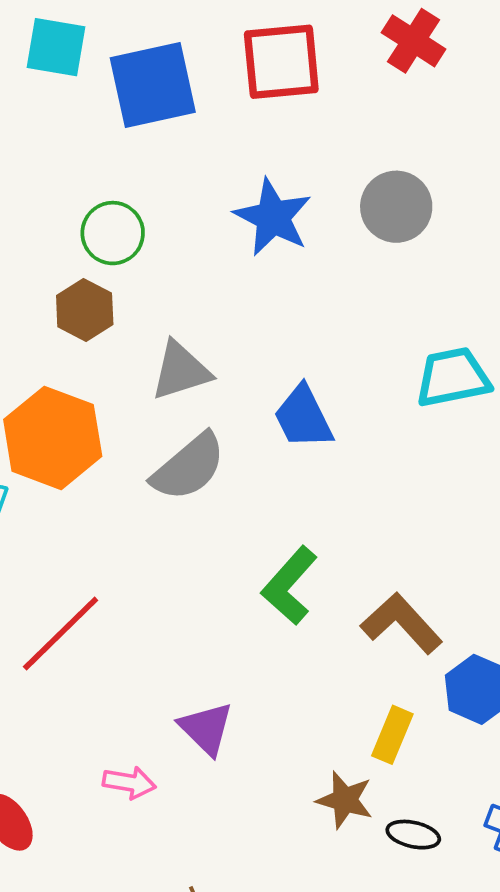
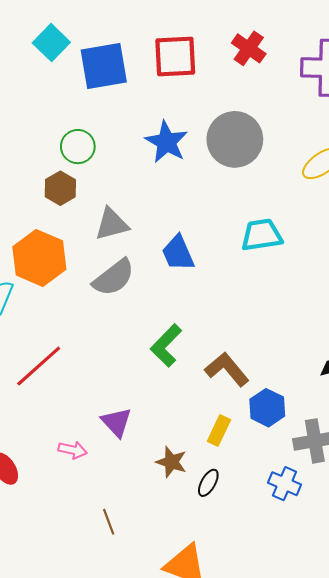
cyan square: (56, 47) -> (51, 43), turned 32
gray circle: (396, 207) -> (235, 139), size x1.4
brown star: (345, 800) -> (171, 462), moved
black ellipse: (413, 835) -> (208, 483), moved, turned -76

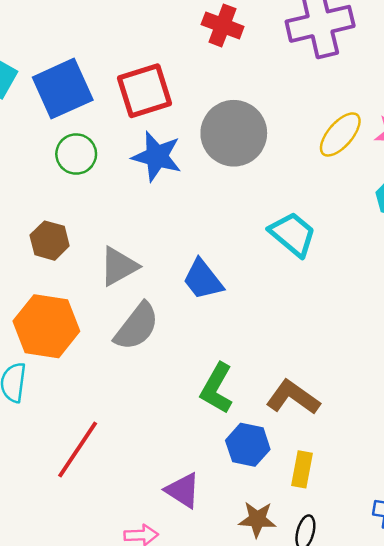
red square: (175, 56) -> (145, 91), moved
green circle: (78, 147) -> (76, 154), moved
cyan trapezoid: (262, 235) -> (293, 234), turned 63
blue hexagon: (267, 408) -> (248, 445), moved

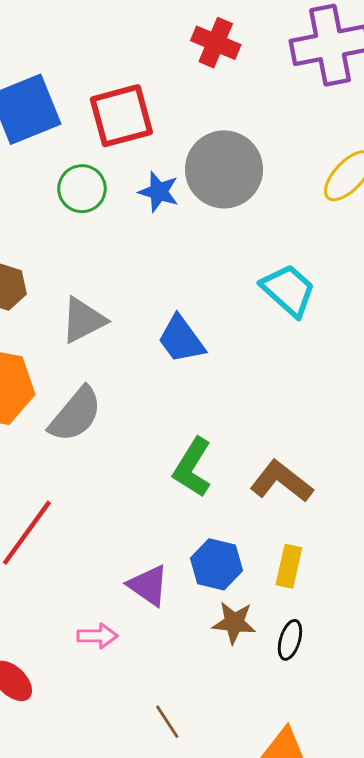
green circle: (76, 154) -> (82, 189), moved
blue star: (157, 156) -> (159, 192), moved, size x0.7
gray semicircle: (137, 326) -> (75, 414), moved
blue hexagon: (248, 445) -> (217, 564), moved

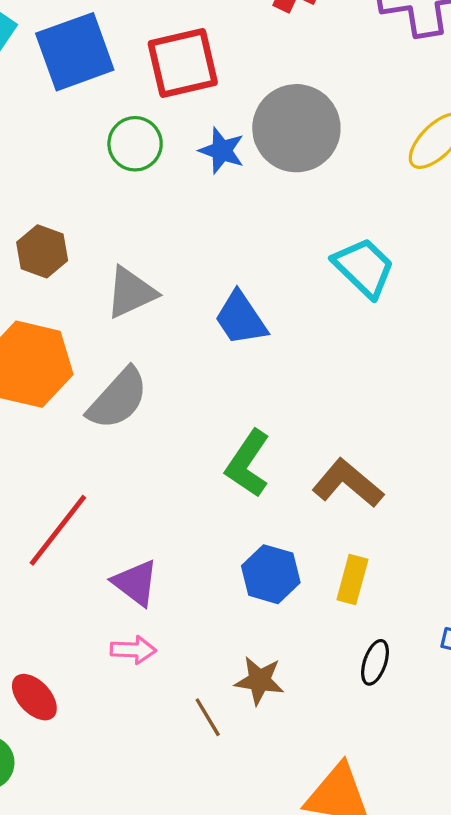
purple triangle: (148, 585) -> (135, 583), moved
brown star: (234, 623) -> (259, 681), moved
black ellipse: (290, 640) -> (375, 662), moved
brown line: (167, 722) -> (208, 717), moved

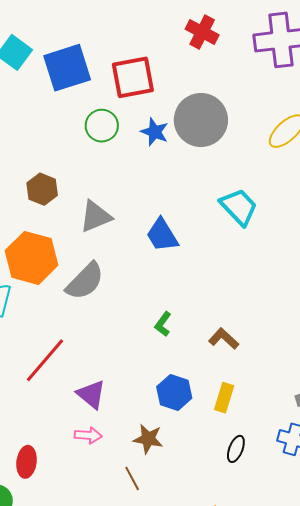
green L-shape: (248, 464) -> (163, 324), size x0.6
brown L-shape: (348, 483) -> (224, 339), size x0.7
brown star: (259, 681) -> (148, 439), moved
red ellipse: (34, 697) -> (27, 462), turned 48

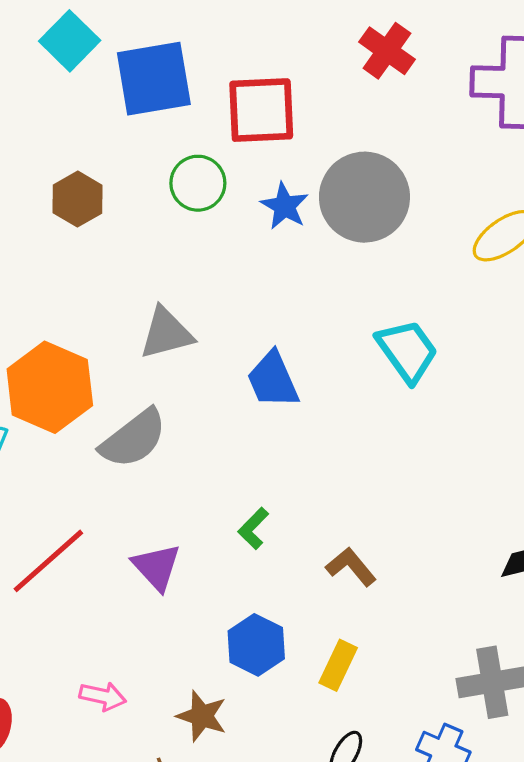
brown hexagon: (42, 189) -> (78, 199), moved
purple triangle: (91, 394) -> (157, 567), moved

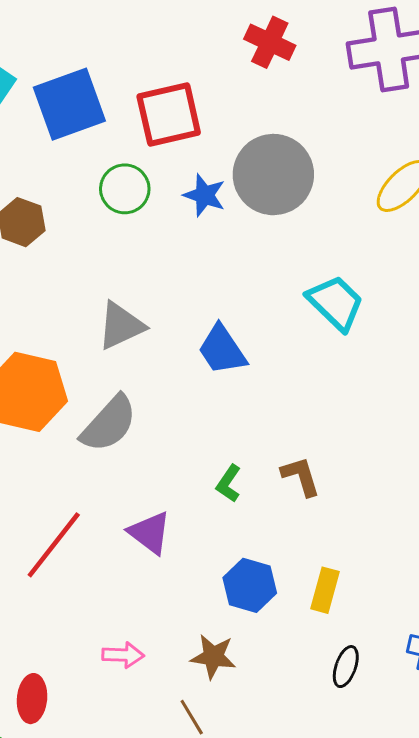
brown L-shape: (351, 567) -> (301, 476), moved, turned 33

